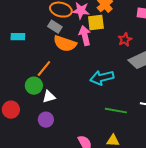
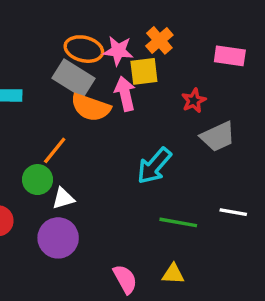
gray rectangle: (55, 27) -> (74, 78), size x1.6
cyan arrow: (102, 78) -> (154, 166), turned -35
purple circle: (46, 120) -> (58, 238), size x1.5

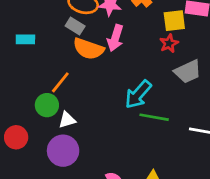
yellow square: (144, 71) -> (174, 21), moved
gray rectangle: (74, 78) -> (75, 26), size x0.6
pink arrow: (125, 94) -> (115, 38), turned -150
green line: (178, 222) -> (154, 117), moved

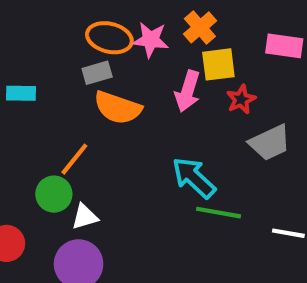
yellow square: (174, 21) -> (218, 64), moved
gray rectangle: (75, 26) -> (97, 73), turned -48
pink arrow: (115, 38) -> (188, 91), moved
cyan arrow: (138, 94) -> (194, 178), turned 92

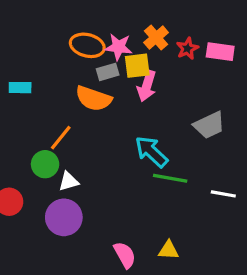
yellow square: (218, 64) -> (137, 66), moved
gray rectangle: (97, 73) -> (108, 72), moved
red star: (241, 99) -> (187, 48), moved

